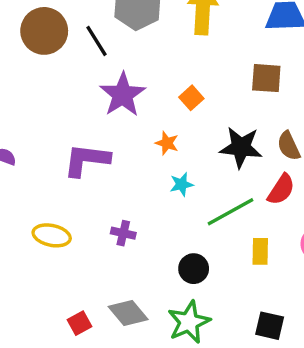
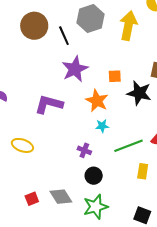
orange square: (191, 98) -> (115, 76), turned 32
orange star: (167, 143) -> (97, 101), size x1.6
black star: (241, 147) -> (139, 93), moved
purple cross: (123, 233) -> (84, 150), moved
black circle: (194, 269) -> (94, 176), moved

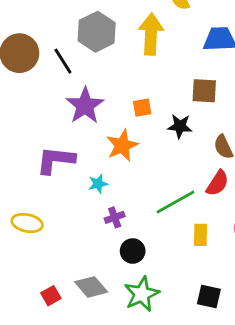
black star: (139, 93) -> (180, 126), size x0.7
orange star: (97, 101) -> (122, 145), turned 30
cyan star: (102, 126) -> (98, 184), moved
purple cross: (84, 150) -> (115, 217), turned -32

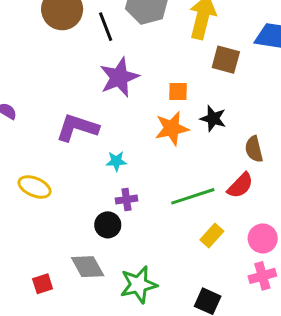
brown square: (204, 91) -> (226, 60), moved
orange star: (122, 145) -> (172, 128), moved
yellow rectangle: (201, 235) -> (212, 236), turned 30
black circle: (133, 251) -> (108, 225), moved
red square: (51, 296) -> (43, 284), moved

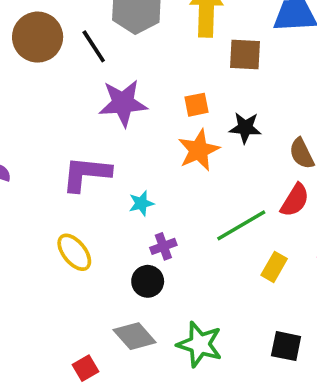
purple star: (119, 77) -> (123, 103), turned 30
yellow ellipse: (35, 187) -> (74, 252), moved, turned 40
green star: (139, 285) -> (200, 344), turned -30

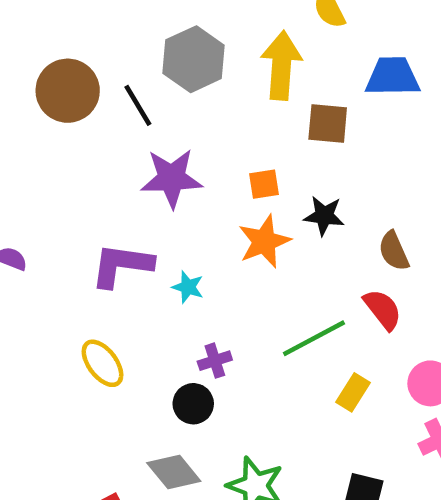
red semicircle: (295, 200) -> (383, 309), turned -72
cyan star: (141, 203) -> (188, 287), moved, turned 30

